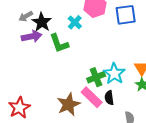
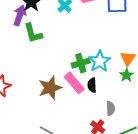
purple arrow: (32, 36) -> (20, 15), turned -66
green L-shape: (59, 43) -> (33, 33), moved

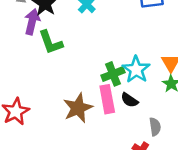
pink rectangle: (74, 83) -> (107, 99), turned 35
black semicircle: (92, 85) -> (129, 100), turned -48

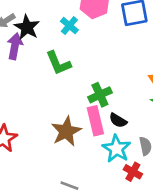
green L-shape: (51, 42) -> (58, 63), moved
cyan star: (136, 70) -> (116, 149), moved

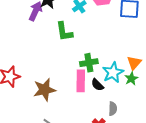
brown star: (66, 131) -> (44, 90), moved
cyan star: (116, 149) -> (113, 72), moved

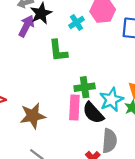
black semicircle: (97, 85) -> (93, 113), size x1.5
gray semicircle: (113, 109) -> (109, 141), size x1.5

